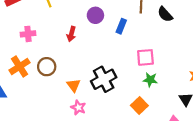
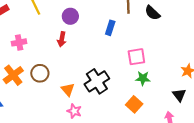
purple circle: (95, 15) -> (70, 16), moved

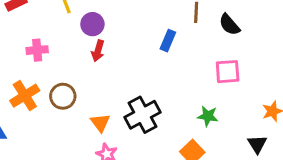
purple circle: (70, 16) -> (92, 24), moved
pink square: (136, 57) -> (228, 72), moved

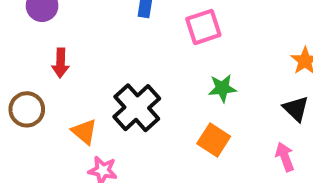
red arrow: (98, 51) -> (60, 63), moved
pink square: (228, 72) -> (203, 27), moved

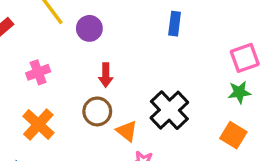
pink square: (203, 27) -> (245, 58), moved
brown circle: (27, 109) -> (97, 111), moved

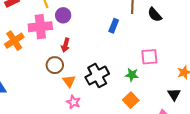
pink cross: (38, 72) -> (40, 27), moved, size x1.6
green star: (239, 92) -> (132, 75), moved
orange cross: (38, 124) -> (14, 41), moved

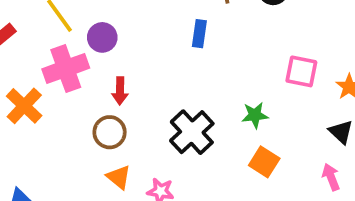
pink square: (149, 57) -> (301, 71), moved, turned 30
orange triangle: (69, 81) -> (119, 177), moved

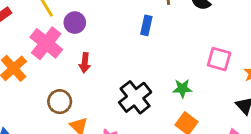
pink cross: (66, 68) -> (46, 43), turned -36
brown circle: (110, 132) -> (60, 102), moved

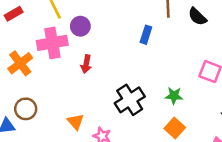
pink cross: (46, 43) -> (52, 43), turned 36
brown circle: (60, 102) -> (26, 109), moved

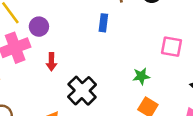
black cross: (130, 100) -> (82, 91), moved

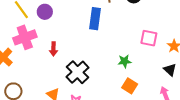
blue rectangle: (103, 23) -> (95, 19), size x1.5
purple circle: (39, 27) -> (45, 12), moved

